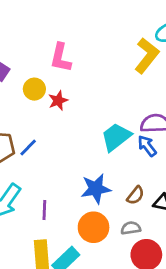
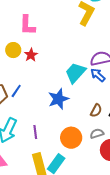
blue star: (96, 189) -> (58, 99), moved

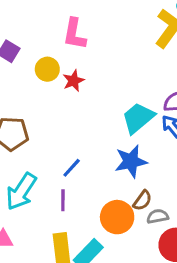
blue line: (16, 91) -> (72, 168), moved
blue star: (58, 99) -> (131, 161), moved
brown semicircle: (96, 110) -> (142, 201), moved

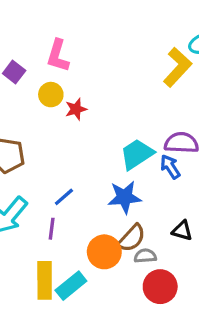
pink L-shape: (75, 34) -> (58, 56), moved
brown semicircle: (142, 201) -> (132, 238), size x1.4

